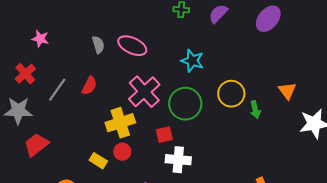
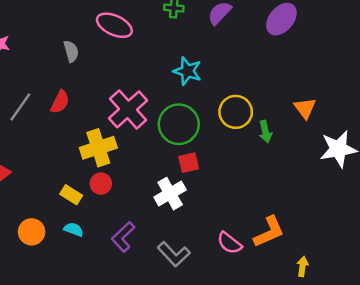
pink ellipse: (132, 46) -> (114, 25), moved
red square: (164, 135) -> (189, 163), moved
white cross: (178, 160) -> (170, 194), turned -35

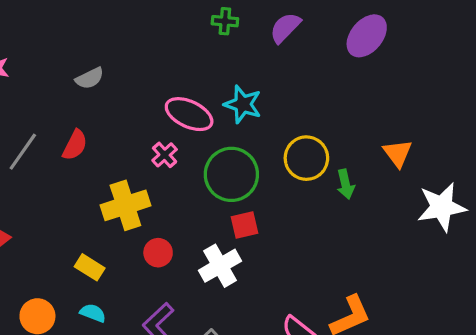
pink ellipse: (114, 25) -> (189, 114), moved
gray semicircle: (71, 51) -> (90, 78), turned 80
pink cross: (128, 109) -> (165, 155), size x0.5
red circle: (101, 184) -> (158, 253), moved

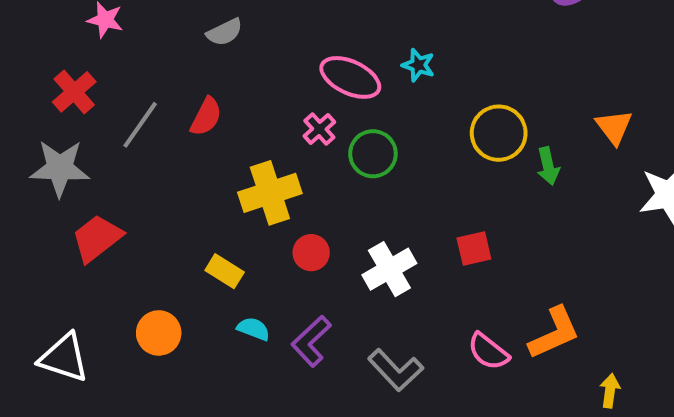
cyan star: (243, 104) -> (418, 65), size x0.7
green circle: (231, 174) -> (373, 154), moved, size x0.7
red square: (244, 225) -> (474, 248), moved
cyan semicircle: (93, 313) -> (253, 329), moved

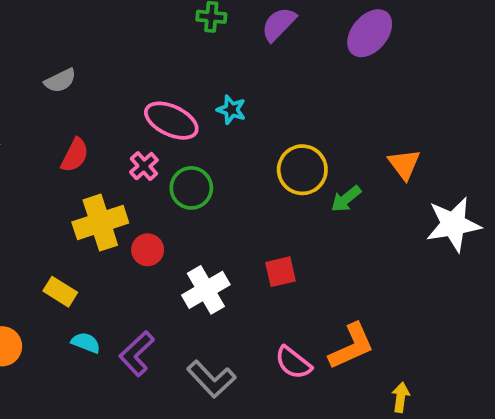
red semicircle: (206, 117) -> (75, 155), moved
green arrow: (548, 166) -> (346, 199), turned 64
red circle: (311, 253) -> (148, 250), moved

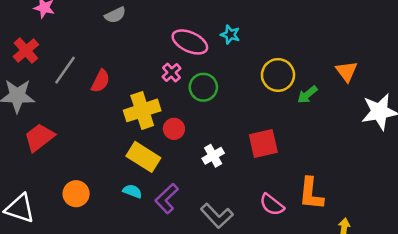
red semicircle: (75, 155) -> (101, 81), moved
red square: (280, 272) -> (263, 144), size x1.4
white cross: (206, 290) -> (213, 156), size x0.7
yellow rectangle: (60, 292) -> (143, 157), moved, size x1.5
orange L-shape: (351, 346) -> (311, 194), turned 120

